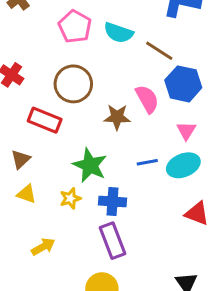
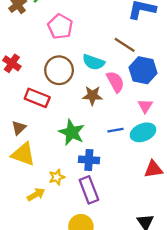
cyan semicircle: (119, 33) -> (94, 62), moved
yellow triangle: (27, 194) -> (23, 154), size x1.6
yellow star: (70, 198) -> (57, 177), moved
red triangle: (197, 214) -> (153, 169), turned -30

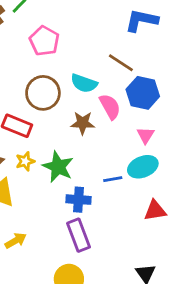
blue line: (115, 130) -> (113, 179), moved
yellow star: (57, 177) -> (25, 161), moved

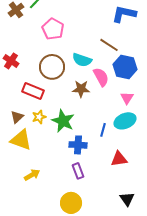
blue line: (113, 179) -> (103, 130), turned -64
red triangle: (155, 211) -> (119, 159), moved
purple rectangle: (79, 235) -> (78, 171), size x0.7

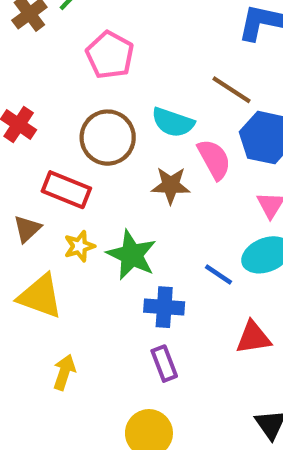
brown triangle: (17, 117) -> (27, 229), moved
blue line: (103, 130) -> (218, 274), turned -72
yellow arrow: (32, 175) -> (64, 372), turned -42

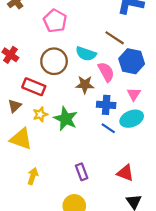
blue cross: (164, 307) -> (106, 105), moved
red triangle: (253, 337) -> (125, 173), moved, turned 30

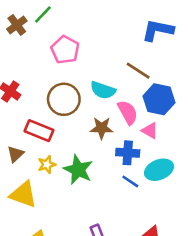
pink triangle: (134, 94) -> (150, 131), moved, turned -32

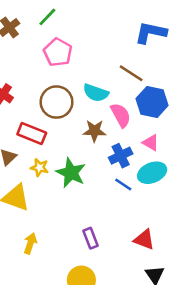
green line: (43, 15) -> (47, 17), moved
pink triangle: (150, 131) -> (151, 143), moved
blue cross: (128, 153) -> (121, 156), turned -30
yellow star: (47, 165) -> (39, 167), turned 30

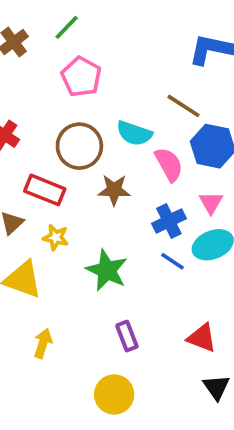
brown star: (94, 131) -> (114, 190), moved
pink triangle: (151, 143) -> (211, 203), turned 30
green star: (71, 173) -> (107, 270), moved

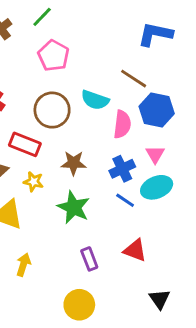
pink semicircle: (169, 164) -> (122, 124), turned 36
brown star: (114, 190) -> (74, 163), moved
red triangle: (202, 338) -> (135, 250), moved

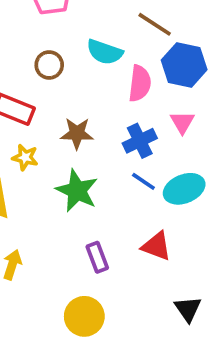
brown circle: (52, 110) -> (49, 65), size x0.6
cyan ellipse: (157, 187) -> (184, 189), moved

